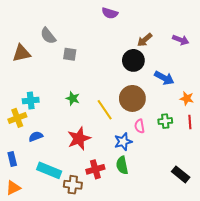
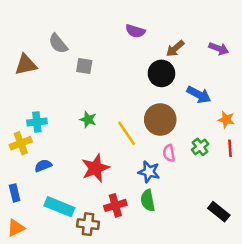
purple semicircle: (110, 13) -> (135, 31), moved
green cross: (165, 121) -> (200, 147), turned -32
blue star: (123, 142) -> (149, 172), turned 30

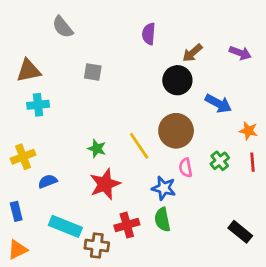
purple semicircle: (135, 31) -> (149, 34), turned 78
gray semicircle: (58, 44) -> (63, 27), moved
green star: (88, 120) -> (97, 149), moved
cyan cross: (37, 122) -> (38, 105), moved

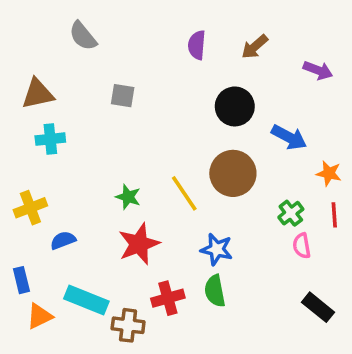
brown arrow: (192, 53) -> (255, 47), moved
pink semicircle: (186, 168) -> (302, 246), moved
orange triangle: (18, 250) -> (39, 316), moved

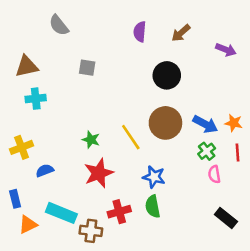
blue arrow: (289, 137) -> (205, 124), moved

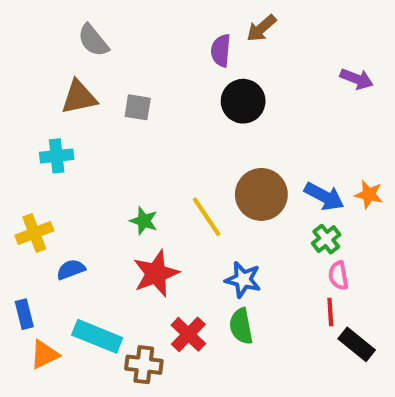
brown arrow: (181, 33) -> (261, 28), moved
brown triangle: (27, 66) -> (79, 97), moved
black circle: (167, 75) -> (243, 101), moved
red line: (237, 152) -> (330, 312), moved
red cross: (119, 212) -> (188, 334), turned -30

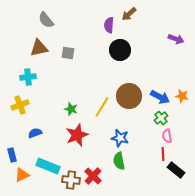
yellow line: (207, 217) -> (102, 107), turned 65
yellow cross: (34, 233) -> (20, 105), moved
red cross: (188, 334) -> (93, 176), moved

